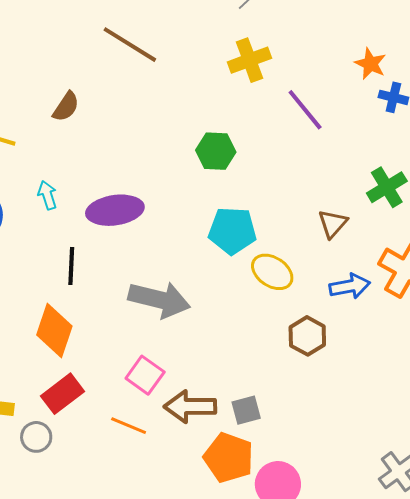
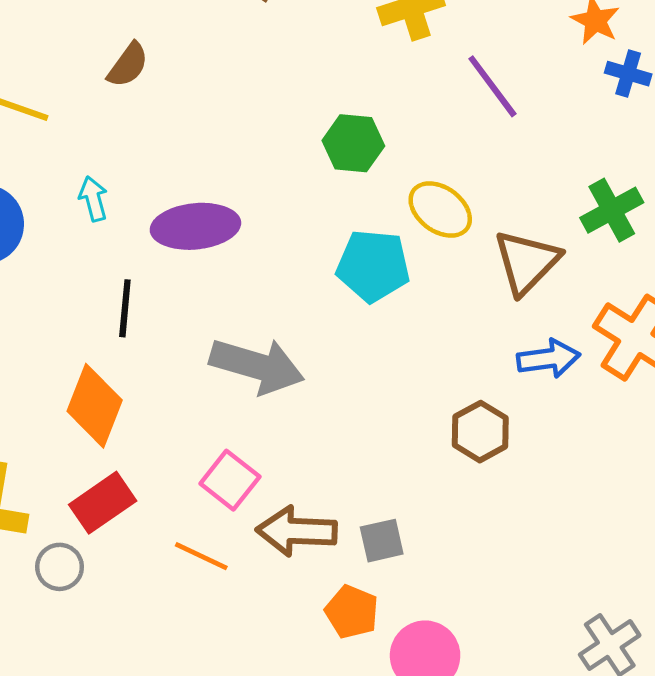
brown triangle: (333, 224) -> (527, 262), size x1.5
yellow ellipse: (272, 272) -> (440, 210), moved
orange pentagon: (229, 458) -> (352, 612), size x0.7

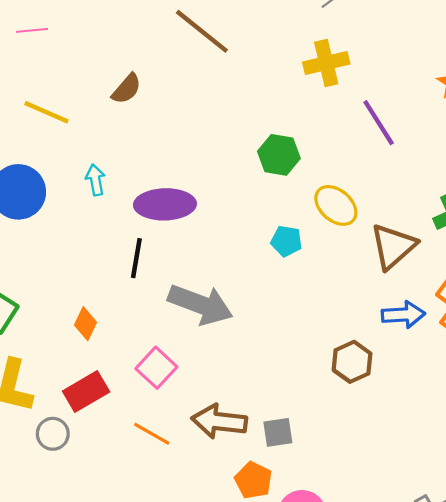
cyan pentagon: (373, 266) -> (286, 241), size x0.6
black line: (125, 308) -> (136, 258), moved
orange diamond: (95, 406) -> (86, 324), size x0.6
pink square: (230, 480) -> (156, 368), moved

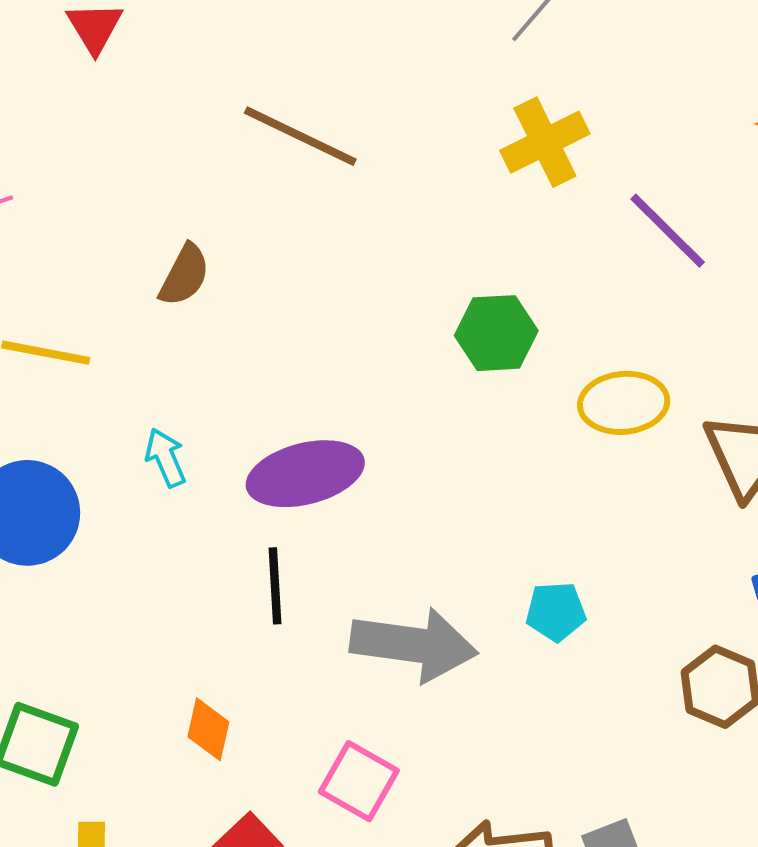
yellow ellipse: (336, 205) -> (624, 403), turned -33
cyan pentagon: (286, 241) -> (556, 612), moved

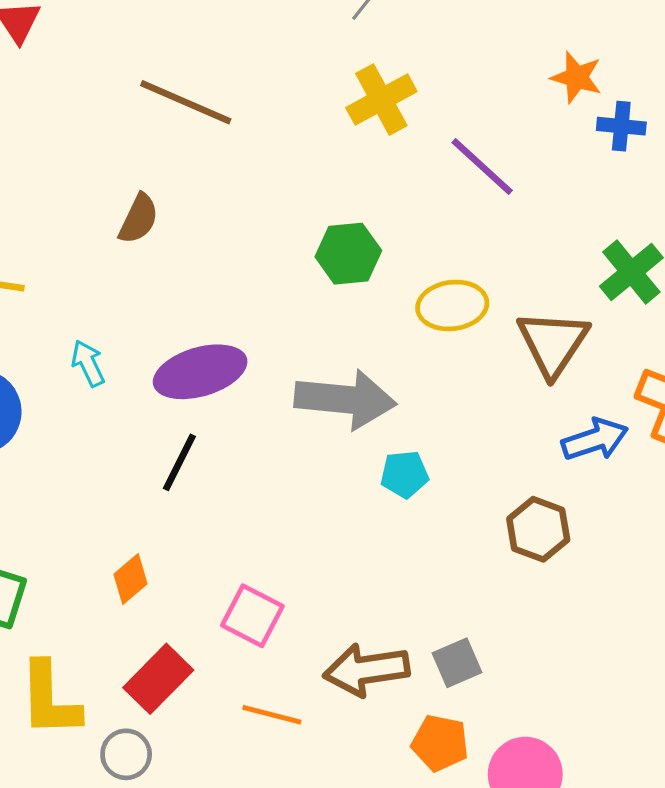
brown semicircle: (184, 275) -> (139, 219), moved
black line: (275, 586) -> (179, 462), turned 32
gray arrow: (414, 645) -> (345, 399), moved
orange diamond: (208, 729) -> (131, 579), turned 39

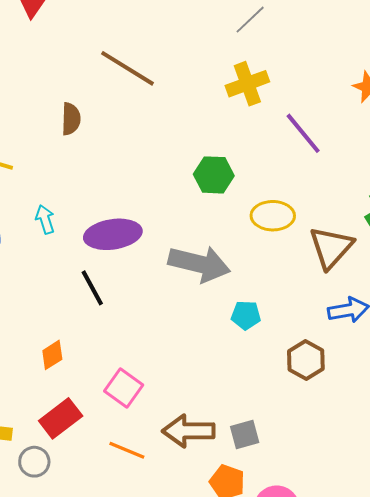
brown semicircle: (139, 219) -> (71, 119), moved, turned -32
black line: (179, 462) -> (92, 288), turned -63
cyan pentagon: (405, 474) -> (246, 315), moved

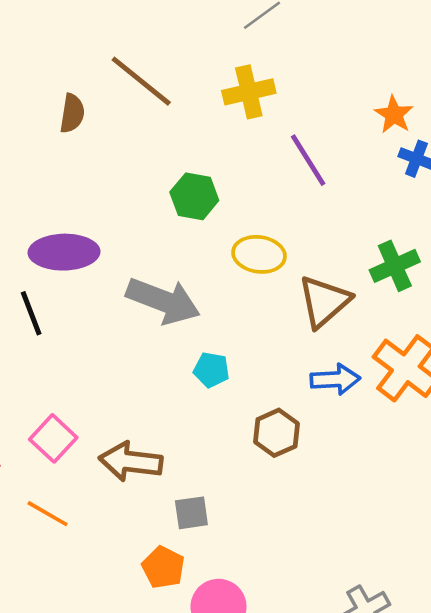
brown line: (127, 68) -> (141, 81), moved
brown semicircle: (71, 119) -> (72, 113), moved
brown arrow: (189, 431) -> (131, 462), moved

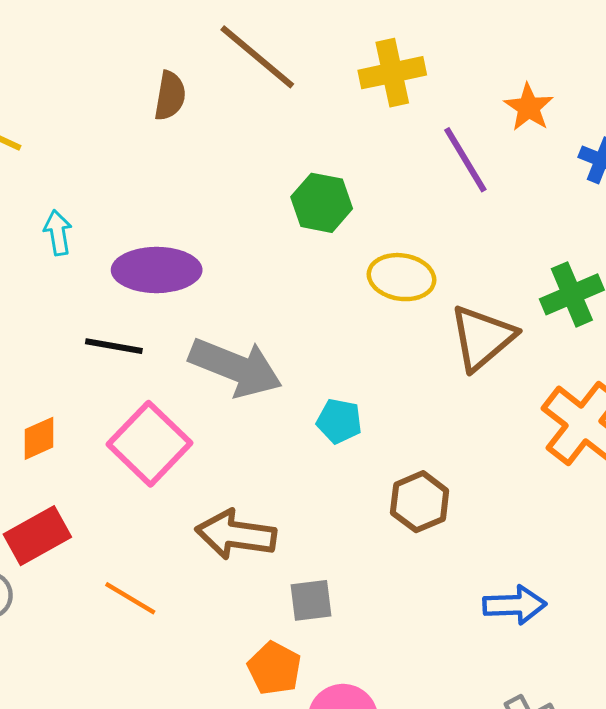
orange star: (394, 115) -> (529, 107), moved
gray arrow: (163, 301) -> (236, 367), moved
black line: (31, 313) -> (114, 346), turned -60
blue arrow: (335, 379) -> (515, 605), moved
pink square: (53, 438) -> (149, 444), moved, size x1.4

